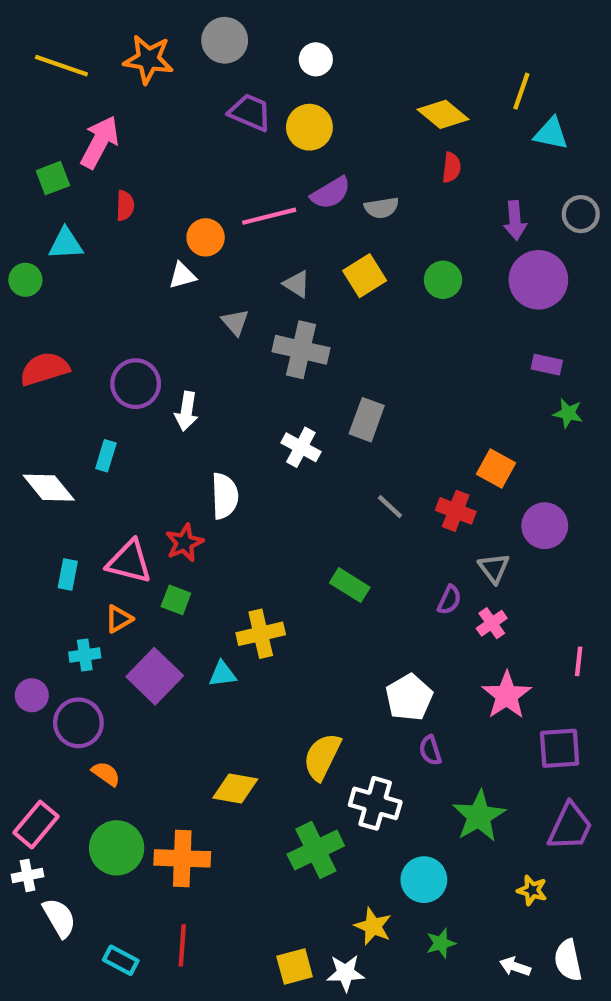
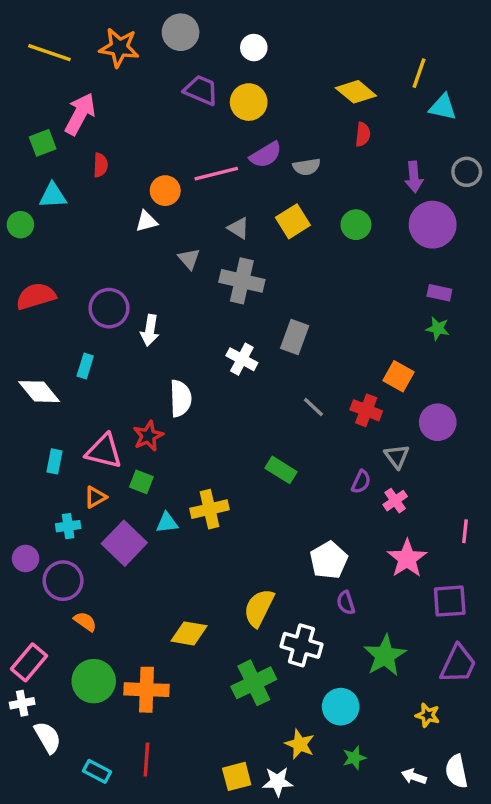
green star: (568, 413) -> (438, 329), moved
cyan triangle: (223, 674) -> (167, 523), moved

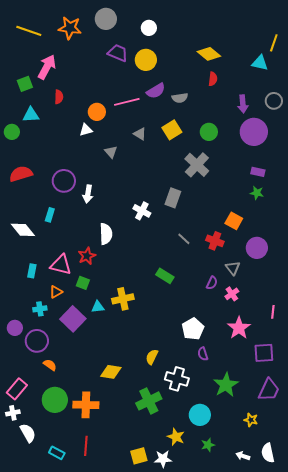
yellow line: (419, 73) -> (274, 43), moved
gray cross: (242, 281) -> (197, 165), moved, turned 30
yellow semicircle: (259, 608) -> (152, 357), size x0.7

